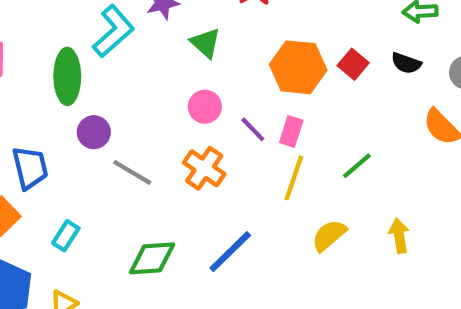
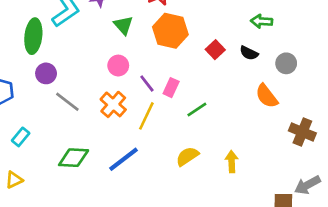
orange hexagon: (298, 67) -> (170, 31), moved
green line: (357, 166) -> (197, 109), moved
yellow line: (294, 178) -> (146, 116), moved

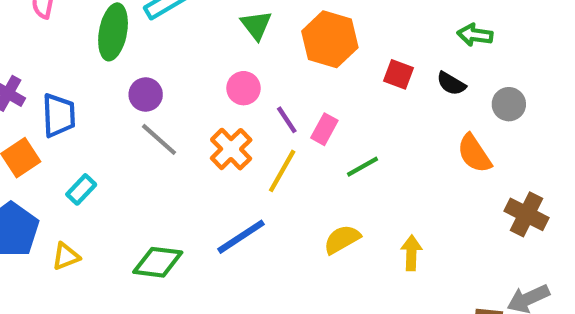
red square: (215, 50) -> (399, 74), turned -30
purple circle: (46, 73) -> (146, 95), moved
green diamond: (74, 158) -> (158, 262), moved

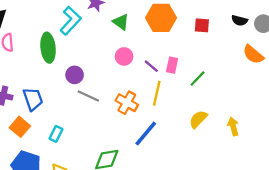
black semicircle: (451, 84) -> (240, 20), moved
orange cross: (231, 149) -> (127, 103), moved
yellow arrow: (411, 253) -> (233, 126), moved

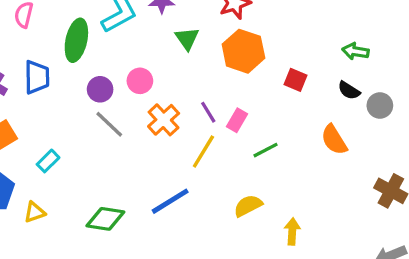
orange semicircle: (253, 54) -> (334, 140), moved
pink circle: (124, 56) -> (140, 81), moved
blue trapezoid: (33, 99) -> (37, 77), moved
orange cross: (127, 103) -> (164, 120), moved

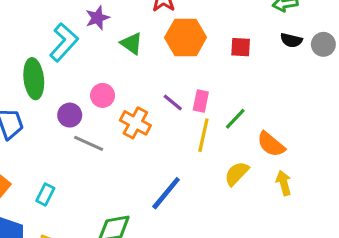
orange semicircle: (334, 140) -> (271, 144), moved
yellow line: (203, 152) -> (203, 135), moved

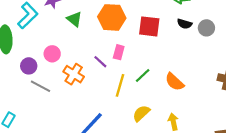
red square: (241, 47) -> (149, 26), size x1.5
pink rectangle: (201, 101) -> (119, 52), moved
orange semicircle: (271, 144) -> (174, 82), moved

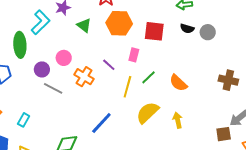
pink rectangle: (119, 52) -> (134, 55), moved
yellow semicircle: (141, 113) -> (148, 113), size x1.4

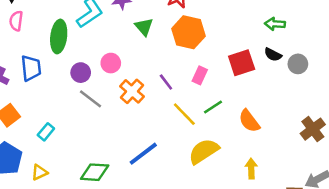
red square: (154, 31) -> (242, 63), moved, turned -35
brown cross: (228, 80) -> (313, 129), turned 30
yellow line: (127, 87) -> (184, 114), turned -70
yellow arrow: (178, 120) -> (251, 169), moved

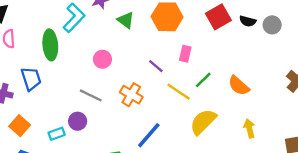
red square: (242, 63) -> (218, 17), moved
purple circle: (81, 73) -> (78, 121), moved
orange cross: (132, 91) -> (131, 95), moved
cyan rectangle: (46, 132) -> (57, 134), turned 42

